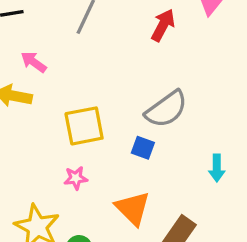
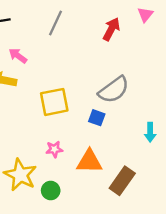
pink star: (76, 178) -> (54, 149), moved
orange triangle: (133, 208) -> (89, 161), turned -44

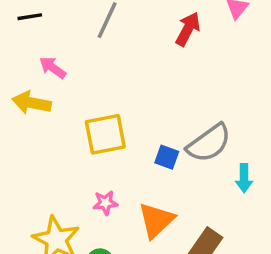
gray semicircle: (114, 90) -> (209, 143), moved
orange triangle: (89, 161) -> (156, 220), turned -44

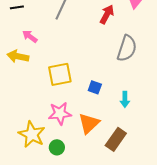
gray semicircle: (209, 143) -> (127, 48), moved, turned -36
cyan arrow: (244, 178) -> (125, 99), moved
pink star: (105, 203) -> (60, 113), size x1.6

